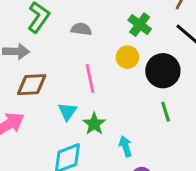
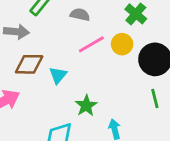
pink line: (90, 79) -> (91, 44), moved, turned 68
cyan triangle: (68, 111) -> (58, 75), moved

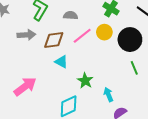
brown diamond: (29, 64) -> (54, 40), moved
cyan triangle: (58, 75) -> (61, 62), turned -32

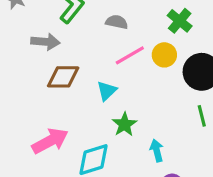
brown diamond: (54, 40) -> (63, 77), moved
cyan triangle: (61, 62) -> (107, 91), moved, turned 40
pink arrow: (25, 86) -> (50, 141), moved

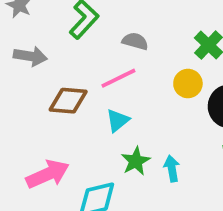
gray arrow: (45, 42) -> (30, 56), moved
pink line: (130, 55) -> (118, 78), moved
cyan arrow: (157, 151) -> (172, 169), moved

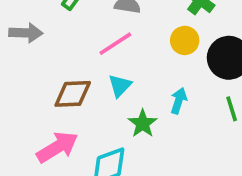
brown diamond: (68, 101) -> (73, 94), moved
cyan arrow: (172, 169) -> (179, 101), moved, turned 35

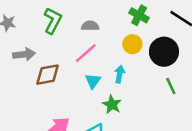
brown diamond: (73, 94) -> (48, 75), moved
cyan arrow: (179, 101) -> (120, 74), moved

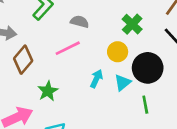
brown diamond: (48, 75) -> (23, 60), turned -55
cyan triangle: (93, 81) -> (122, 83), moved
green star: (112, 104) -> (48, 91), moved

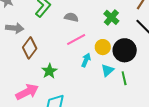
pink line: (68, 48) -> (76, 40), moved
yellow circle: (118, 52) -> (103, 47), moved
cyan triangle: (122, 83) -> (107, 70), moved

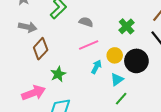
green line: (124, 78) -> (121, 99), moved, turned 48

